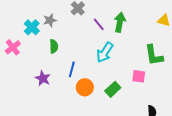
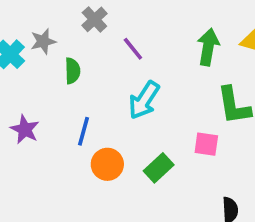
green arrow: (120, 22) -> (208, 47), moved
green semicircle: (54, 46) -> (72, 71), moved
purple star: (43, 78) -> (25, 129), moved

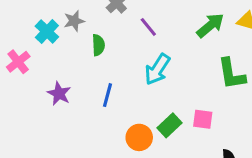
green arrow: (208, 47) -> (210, 25), turned 40
pink square: (206, 144) -> (203, 119), moved
orange circle: (107, 164) -> (139, 137), moved

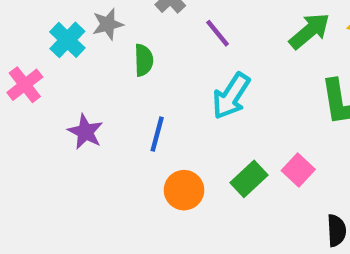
pink square: (203, 119) -> (298, 170), turned 35
orange circle: (139, 137) -> (184, 190), moved

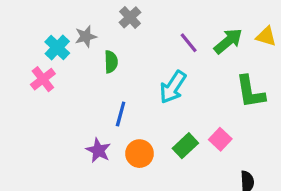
purple line: (218, 33) -> (189, 43), moved
pink cross: (25, 85) -> (43, 79), moved
purple star: (85, 132) -> (98, 150), moved

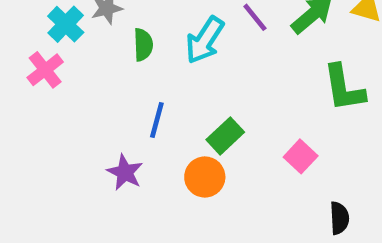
cyan arrow: (173, 87) -> (205, 40), moved
green rectangle: (185, 146) -> (225, 136), moved
orange circle: (140, 154) -> (205, 177), moved

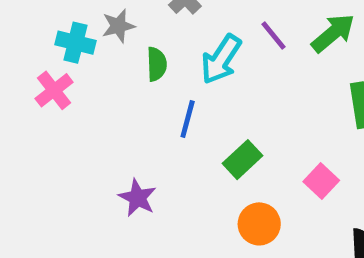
cyan cross: (66, 24) -> (75, 43), turned -30
blue line: (157, 120) -> (188, 119), moved
orange circle: (205, 177) -> (259, 224), moved

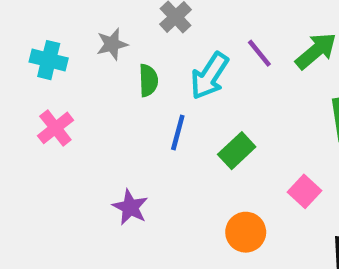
cyan cross: (75, 43) -> (49, 60), moved
pink cross: (54, 90) -> (55, 128), moved
green rectangle: (242, 160) -> (237, 151), moved

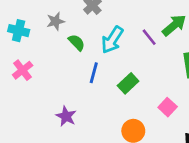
purple line: (259, 53) -> (149, 37), moved
green semicircle: (148, 80) -> (77, 42), turned -42

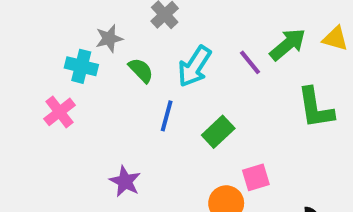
cyan cross: (19, 31) -> (81, 66), moved
pink square: (168, 107) -> (256, 177), moved, turned 30

